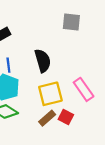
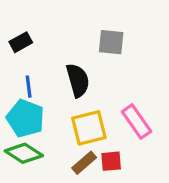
gray square: (71, 22) -> (111, 42), moved
red square: (66, 117) -> (111, 161), turned -32

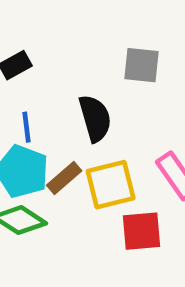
red square: (111, 161) -> (142, 231), size x1.4
brown rectangle: (84, 163) -> (64, 178), moved

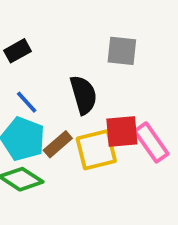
blue line: (26, 127) -> (27, 102), turned -35
red square: (142, 231) -> (122, 131), moved

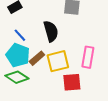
red square: (122, 131) -> (72, 82), moved
pink rectangle: (151, 142) -> (88, 57), turned 45

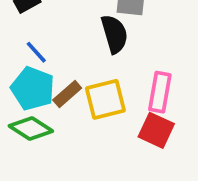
black semicircle: (51, 31) -> (114, 34), moved
red square: (72, 82) -> (156, 130), moved, turned 30

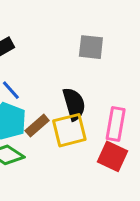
black semicircle: (114, 34) -> (74, 104), moved

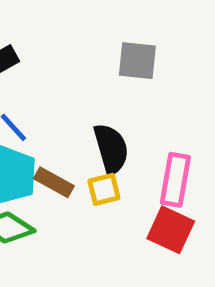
brown rectangle: (37, 126) -> (54, 182), turned 70
yellow square: (69, 130) -> (104, 189), size x0.6

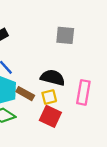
black semicircle: (111, 149) -> (53, 78), turned -60
red square: (171, 230) -> (50, 116), moved

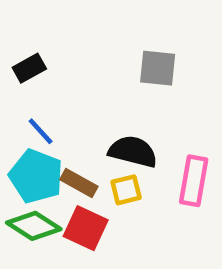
red square: (50, 116) -> (86, 228), moved

